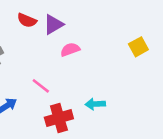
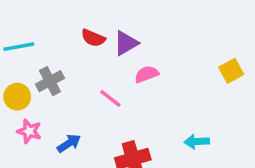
pink line: (41, 86) -> (110, 98), moved
cyan arrow: (95, 104) -> (197, 142), moved

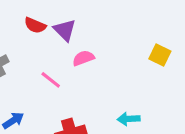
purple triangle: (126, 43) -> (65, 30), turned -45
yellow square: (231, 71) -> (160, 55), turned -35

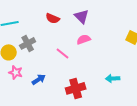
purple triangle: (65, 30) -> (82, 16), moved

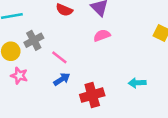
pink line: (63, 53) -> (59, 57), moved
blue arrow: (39, 79) -> (62, 79), moved

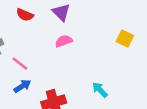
cyan arrow: (137, 83) -> (100, 90), turned 49

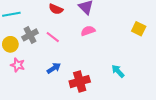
pink line: (20, 64) -> (53, 37), moved

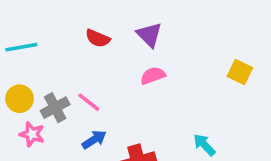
gray cross: (30, 35) -> (55, 108), moved
pink line: (53, 37) -> (89, 102), moved

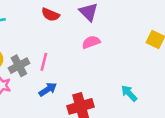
pink line: (89, 102) -> (44, 62), turned 66

